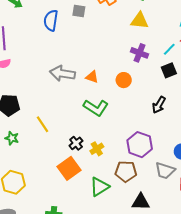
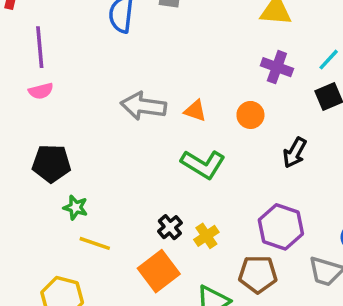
black arrow: (159, 105) -> (295, 153), moved
yellow line: (42, 124) -> (95, 243), moved, turned -36
green star: (12, 138) -> (75, 207), moved

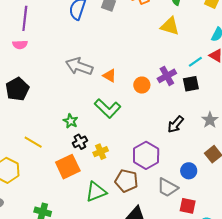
purple cross: (277, 67) -> (167, 76), moved, turned 30
black arrow: (295, 153) -> (176, 124), moved
black pentagon: (51, 163) -> (17, 89), turned 30
green star: (75, 207) -> (71, 121), moved

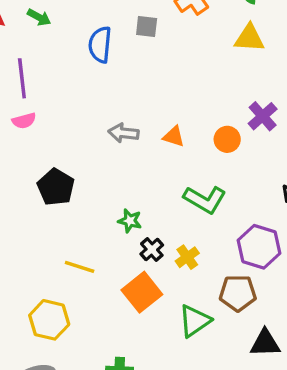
gray arrow: (79, 66) -> (124, 133), size x0.7
black pentagon: (17, 89) -> (56, 187), moved
green L-shape: (107, 108) -> (205, 200), moved

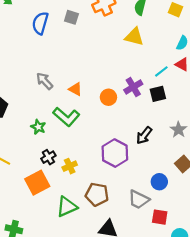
gray arrow: (124, 133) -> (45, 81), turned 30
green L-shape: (205, 200) -> (66, 117), moved
green star: (130, 221) -> (38, 127), moved
purple hexagon: (259, 247) -> (115, 153), moved

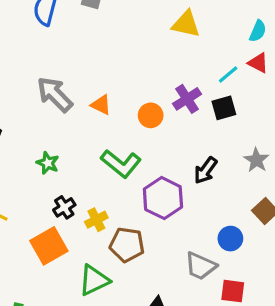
gray arrow: (45, 81) -> (55, 94), size x1.4
green L-shape: (66, 117) -> (121, 164), moved
brown pentagon: (97, 194) -> (127, 245), moved

